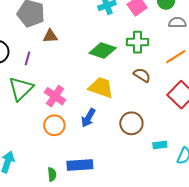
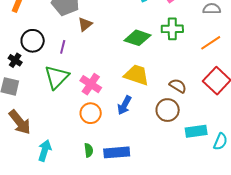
brown triangle: (50, 36) -> (85, 24), turned -35
brown semicircle: (142, 75) -> (178, 86), moved
cyan rectangle: (160, 145) -> (196, 131), size x1.5
green semicircle: (52, 174) -> (89, 150), moved

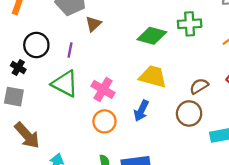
green triangle: (57, 77) -> (65, 84), turned -44
brown semicircle: (178, 86) -> (199, 86), turned -60

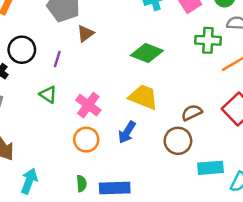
green cross: (190, 24) -> (208, 40), moved
green triangle: (65, 84) -> (48, 95), size x0.6

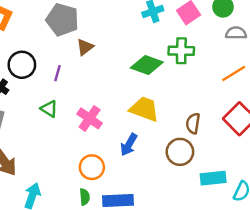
green cross: (208, 40) -> (181, 51), moved
brown semicircle: (192, 113) -> (193, 123), turned -54
orange circle: (86, 140) -> (92, 167), moved

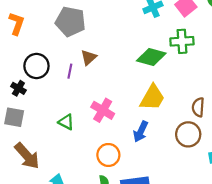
brown triangle: (85, 47) -> (89, 57), moved
green triangle: (49, 109) -> (66, 122), moved
yellow trapezoid: (144, 109) -> (152, 98), turned 104

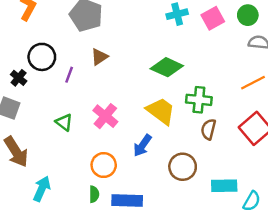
green cross: (182, 41) -> (199, 100), moved
purple line: (70, 71) -> (69, 75), moved
yellow trapezoid: (152, 98) -> (161, 111), turned -92
brown circle: (188, 134) -> (183, 167), moved

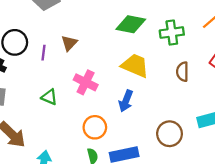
brown triangle: (99, 57) -> (69, 43), moved
green cross: (199, 100) -> (172, 33), moved
brown circle: (183, 167) -> (170, 134), moved

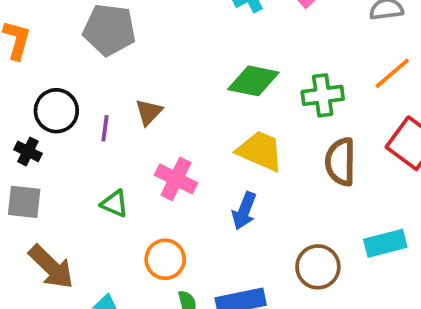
brown semicircle: (182, 72) -> (340, 162), size x1.4
orange circle: (95, 127) -> (165, 259), moved

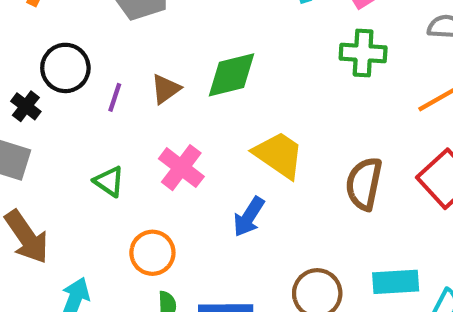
green diamond: (253, 81) -> (232, 75), moved, turned -36
green cross: (323, 95) -> (363, 53), moved

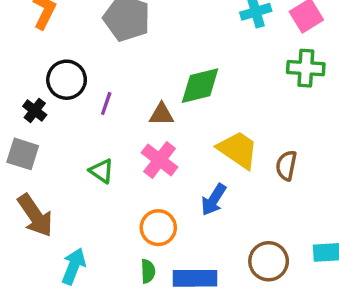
brown triangle: (166, 89) -> (162, 114), moved, turned 36
brown semicircle: (364, 184) -> (286, 165), moved, size x0.7
orange circle: (152, 253) -> (158, 228), moved

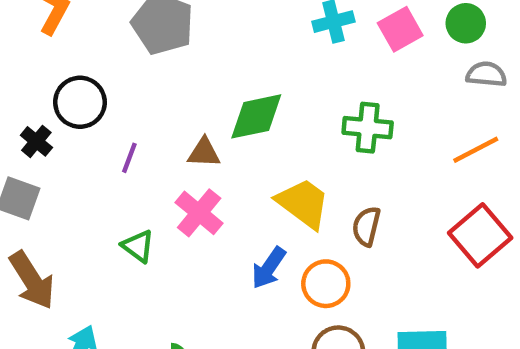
green cross: (306, 68) -> (368, 128), moved
purple line: (106, 103) -> (129, 158), moved
green triangle: (101, 171) -> (138, 246), moved
orange circle: (158, 228) -> (326, 284), moved

